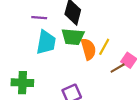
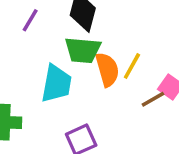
purple line: (39, 18) -> (30, 20), turned -64
cyan trapezoid: (46, 42) -> (56, 84), moved

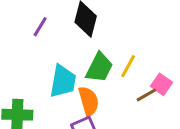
green trapezoid: (83, 50) -> (99, 68), moved, turned -68
orange semicircle: (107, 69) -> (89, 101), moved

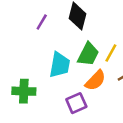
orange semicircle: (89, 101) -> (95, 80), moved, turned 60

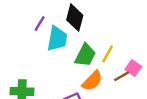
cyan trapezoid: (60, 65) -> (57, 39), moved

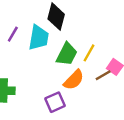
purple line: (40, 23) -> (13, 34), moved

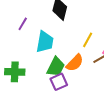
cyan trapezoid: (39, 38) -> (45, 42), moved
green trapezoid: (67, 54) -> (56, 67), moved

